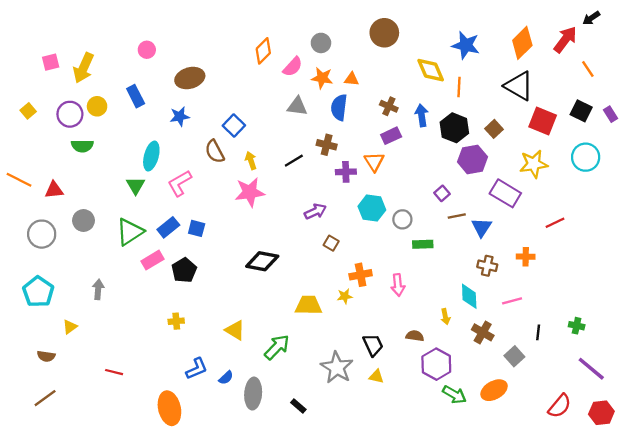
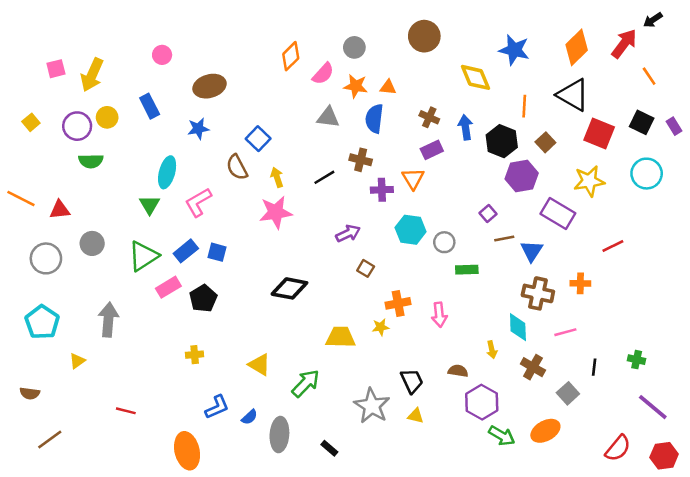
orange line: (459, 87) -> (524, 106), moved
brown cross: (487, 266) -> (538, 293), size x1.4
gray arrow: (98, 289) -> (108, 320), size x1.5
brown semicircle: (46, 356) -> (30, 393), moved

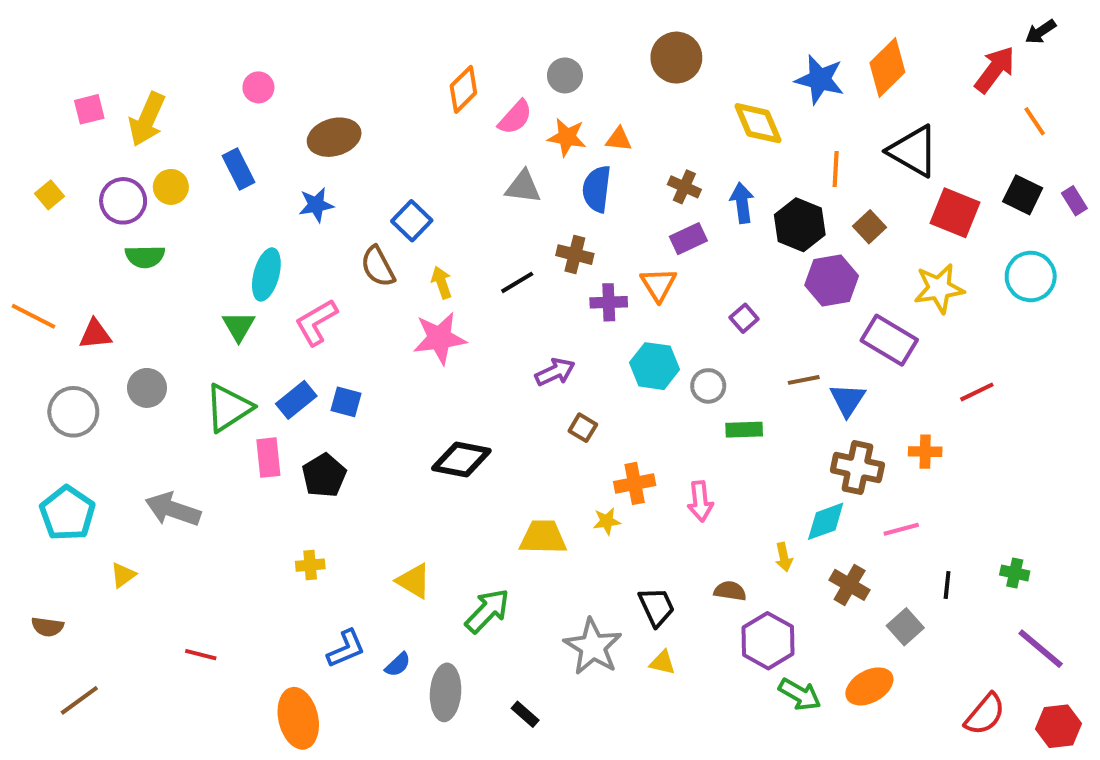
orange diamond: (577, 47) -> (887, 67), moved
purple square: (488, 213) -> (744, 318), moved
pink rectangle: (168, 287) -> (268, 458), turned -65
gray arrow: (108, 320) -> (173, 509), turned -76
cyan diamond: (518, 327) -> (826, 521), turned 72

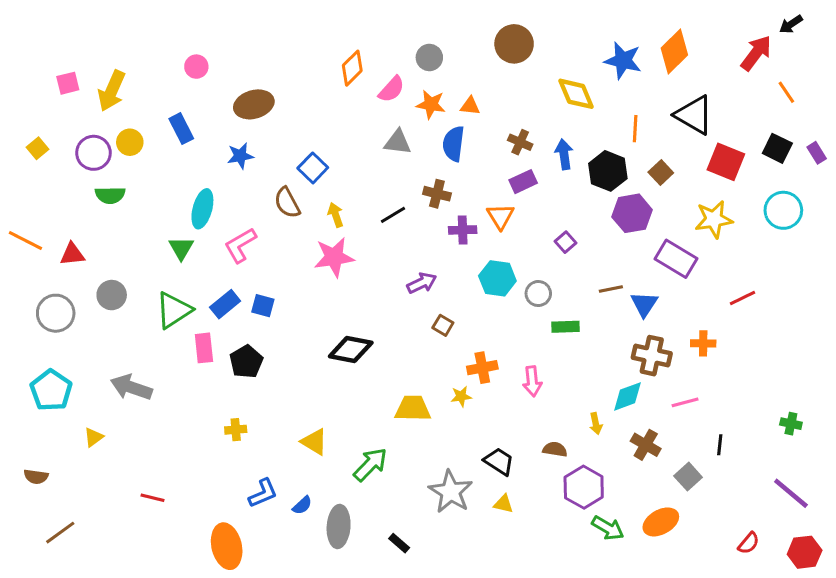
green cross: (1015, 573) -> (791, 424), moved
black trapezoid: (656, 607) -> (499, 461), turned -32
red semicircle: (985, 714) -> (749, 543), size x0.7

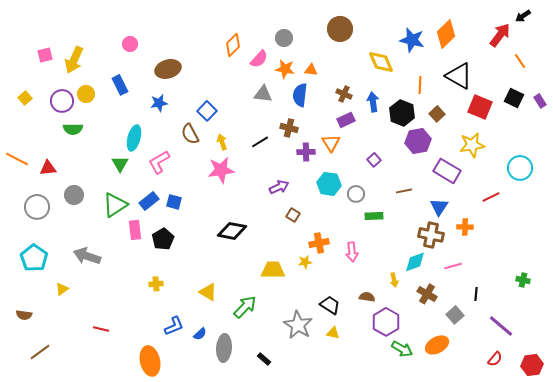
cyan circle: (783, 210) -> (520, 168), moved
blue triangle: (644, 304) -> (439, 207), moved
purple line: (791, 493) -> (501, 326), moved

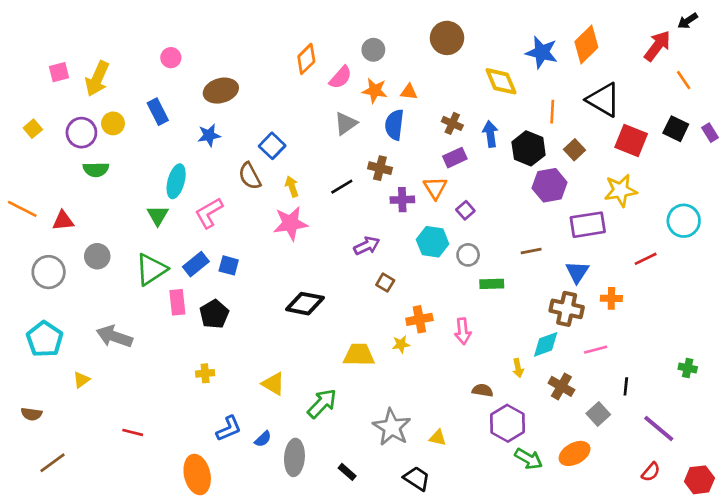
gray triangle: (263, 94) -> (346, 123), turned -42
purple square: (374, 160) -> (465, 210), moved
purple rectangle: (447, 171) -> (588, 225), turned -40
black trapezoid: (330, 305) -> (417, 478), moved

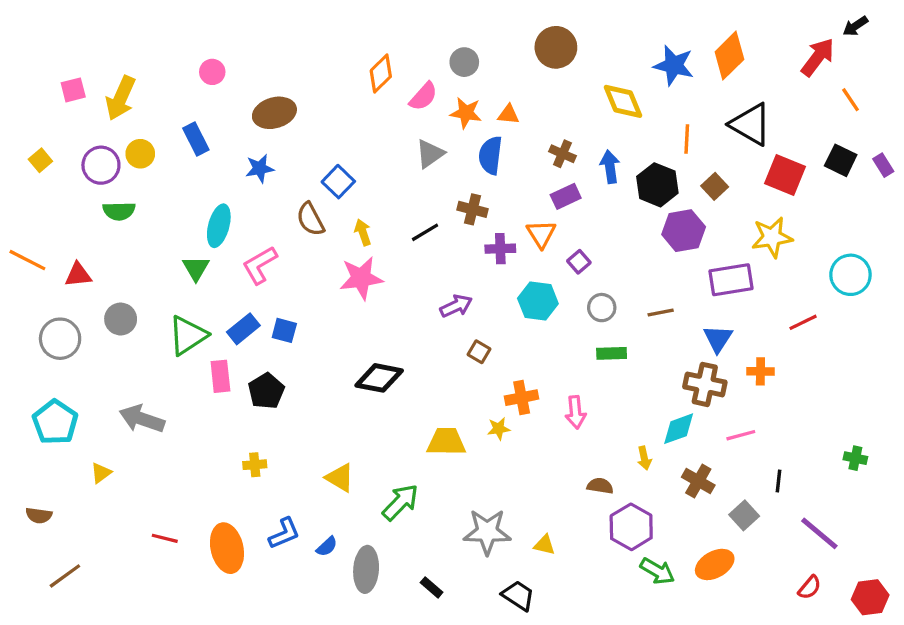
gray circle: (468, 255) -> (602, 308), moved
gray star: (392, 427) -> (487, 532), turned -30
orange ellipse: (197, 475) -> (227, 548), moved

